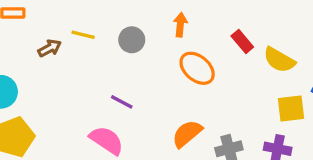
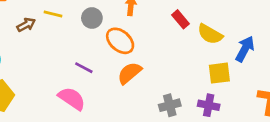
orange ellipse: (197, 68) -> (120, 41), moved
orange semicircle: (187, 134) -> (129, 73), moved

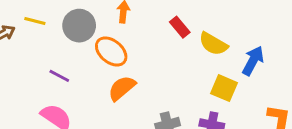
gray circle: (92, 18) -> (79, 26), size x1.4
purple line: (84, 68) -> (59, 76), moved
yellow square: (219, 73) -> (224, 88), turned 30

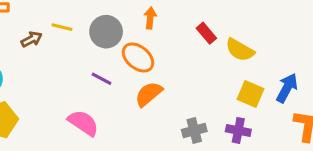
blue arrow: (253, 61) -> (287, 88), moved
purple line: (59, 76) -> (101, 79), moved

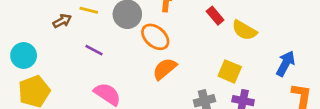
purple line: (101, 79) -> (94, 50), moved
yellow square: (250, 94) -> (230, 71), moved

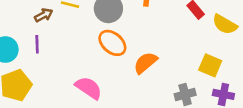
orange ellipse: (155, 37) -> (112, 43), moved
purple line: (94, 50) -> (37, 44), moved, turned 60

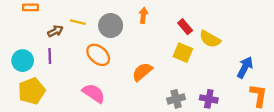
orange ellipse: (112, 43) -> (98, 55), moved
yellow square: (210, 65) -> (183, 53), moved

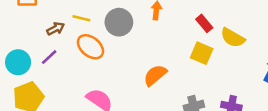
orange ellipse: (98, 55) -> (90, 47), moved
purple line: (50, 56) -> (49, 57), turned 49

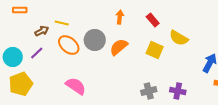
gray circle: (119, 22) -> (95, 40), moved
red rectangle: (204, 23) -> (153, 20), moved
orange semicircle: (155, 75) -> (119, 47), moved

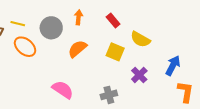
gray circle: (95, 40) -> (51, 28), moved
pink semicircle: (76, 86) -> (63, 90), moved
purple cross: (178, 91) -> (139, 75), moved, turned 35

